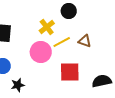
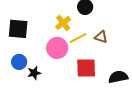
black star: (18, 85) -> (34, 73), moved

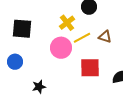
blue circle: (19, 62) -> (15, 62), moved
black star: (34, 73) -> (39, 87), moved

